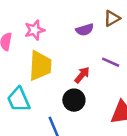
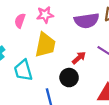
purple semicircle: (85, 30) -> (87, 21), size x1.6

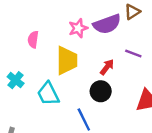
pink star: (45, 15) -> (78, 28), moved

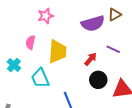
pink star: (78, 28) -> (46, 16), moved
pink semicircle: (33, 39) -> (30, 42), moved
black circle: (101, 91) -> (98, 80), moved

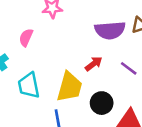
yellow trapezoid: (57, 52) -> (69, 87), moved
red arrow: (91, 59) -> (94, 64), moved

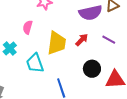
yellow trapezoid: (69, 87) -> (57, 43), moved

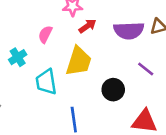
red arrow: (82, 40) -> (87, 26), moved
black circle: (92, 69) -> (113, 90), moved

